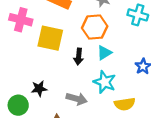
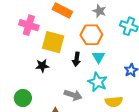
cyan triangle: (104, 53) -> (99, 57), turned -32
black star: (39, 89) -> (42, 66), moved

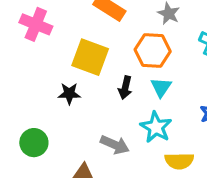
pink cross: (29, 25) -> (36, 24), moved

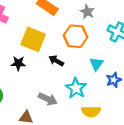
cyan triangle: (161, 87) -> (96, 64), moved
black arrow: (125, 88) -> (56, 61), turned 104

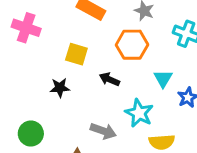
yellow square: (33, 39) -> (76, 54), size x0.7

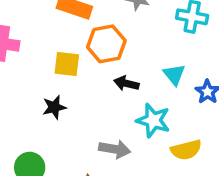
orange hexagon: (132, 45) -> (106, 44), moved
black arrow: (109, 79) -> (126, 83), moved

